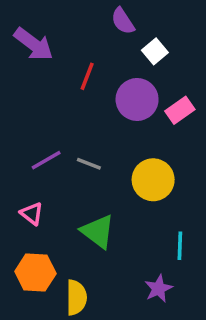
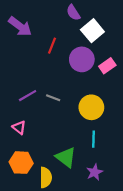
white square: (155, 51) -> (92, 31), size x1.5
green triangle: (98, 231) -> (66, 157), moved
cyan line: (180, 246) -> (94, 139), moved

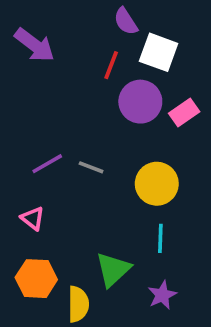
white square: (92, 31) -> (159, 52), turned -30
red line: (52, 46) -> (111, 65), moved
green triangle: (66, 157) -> (113, 269), turned 40

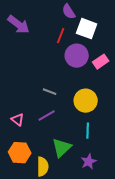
purple line: (47, 164) -> (47, 116), moved

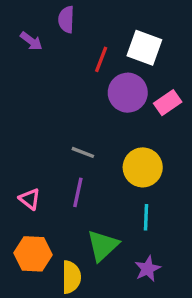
purple semicircle: (69, 12) -> (66, 20), moved, turned 35
purple arrow: (19, 25) -> (31, 41), size x0.6
purple line: (47, 116) -> (78, 192), turned -48

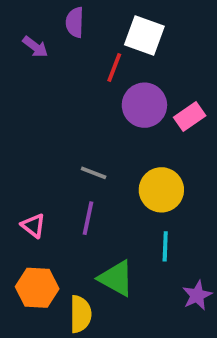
white square: (144, 48) -> (144, 35), moved
green triangle: (103, 246) -> (116, 278), turned -48
purple star: (148, 269) -> (197, 295), moved

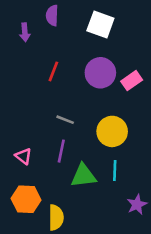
purple arrow: (35, 47) -> (25, 32), turned 48
red line: (114, 67) -> (53, 71), moved
green triangle: (116, 278) -> (83, 176), moved, turned -36

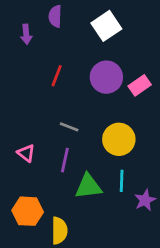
white square: (100, 25) -> (106, 26), turned 36
pink triangle: (23, 156) -> (26, 153), moved
purple star: (137, 204) -> (145, 200), moved

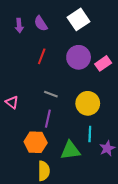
purple semicircle: (55, 16) -> (41, 24), moved, turned -35
pink triangle: (26, 153) -> (12, 102), moved
green triangle: (88, 186) -> (70, 150), moved
orange hexagon: (28, 211) -> (36, 142), moved

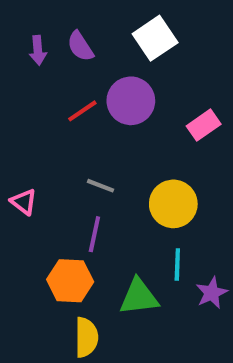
red line: (42, 56) -> (82, 111), turned 35
purple circle: (79, 57) -> (131, 101), moved

